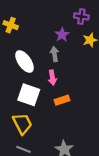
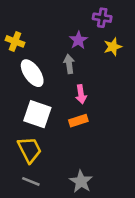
yellow cross: (11, 25) -> (15, 41), moved
pink arrow: (52, 78) -> (81, 94), moved

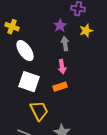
gray arrow: (69, 64) -> (65, 44), moved
yellow trapezoid: (30, 150) -> (39, 111), moved

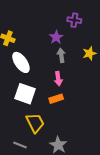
yellow star: (86, 31) -> (89, 53), moved

